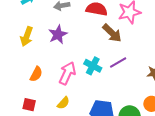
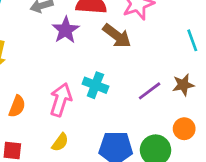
purple star: (58, 34) -> (66, 30), moved
purple line: (118, 63) -> (150, 91), moved

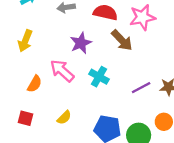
purple star: (66, 30) -> (81, 43), moved
pink arrow: (61, 100) -> (62, 71), moved, turned -75

